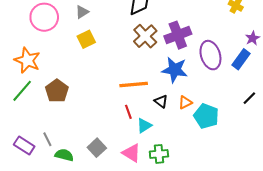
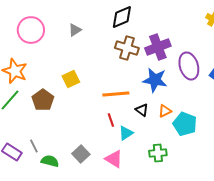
gray triangle: (82, 12) -> (75, 30), moved
brown cross: (145, 36) -> (127, 48), turned -30
yellow square: (86, 39) -> (71, 79), moved
green cross: (159, 154) -> (158, 153), moved

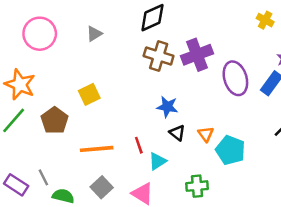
blue star: (155, 80) -> (167, 107), moved, size x0.7
orange line: (116, 94) -> (97, 149), moved
orange triangle: (165, 111) -> (206, 134), turned -40

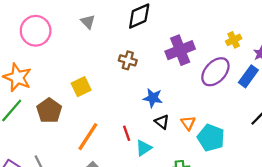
yellow cross: (265, 20) -> (234, 40), moved, turned 35
gray triangle: (94, 34) -> (88, 22), moved, turned -42
brown cross: (159, 56) -> (128, 60), moved, size x0.7
purple ellipse: (235, 78) -> (215, 72), turned 60
orange line: (97, 149) -> (88, 137), turned -52

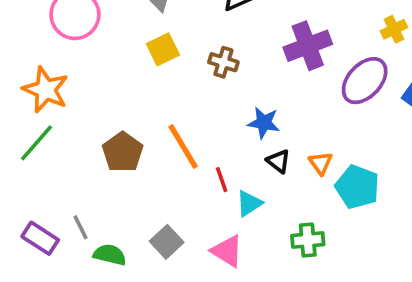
yellow square: (81, 87) -> (163, 49), moved
brown pentagon: (49, 110) -> (123, 152), moved
orange line: (88, 137) -> (183, 147), moved, turned -64

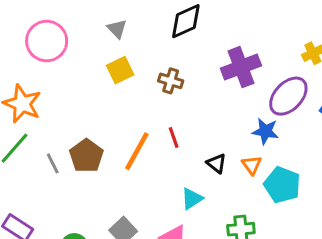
blue star: (264, 123) -> (265, 131), moved
orange line: (183, 147) -> (137, 151), turned 60
red line: (222, 180) -> (174, 137), moved
gray line: (80, 227) -> (53, 163), moved

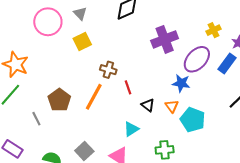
pink circle: (47, 41) -> (48, 22), moved
brown cross: (171, 81) -> (108, 70), moved
red line: (174, 137) -> (128, 87), moved
gray line: (53, 163) -> (36, 119), moved

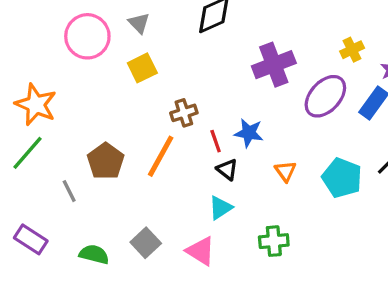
brown cross: (108, 70) -> (184, 113), turned -35
blue star: (181, 83) -> (249, 133), moved
black triangle: (148, 105) -> (227, 169), moved
cyan pentagon: (193, 120) -> (342, 178), moved

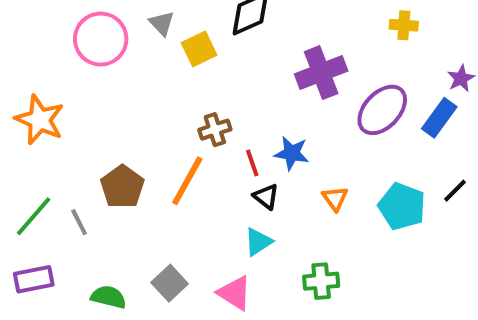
yellow cross: (352, 50) -> (404, 25), moved, turned 30
yellow square: (142, 68) -> (199, 49), moved
green line: (27, 153) -> (34, 216), moved
purple rectangle: (31, 239) -> (34, 279), turned -44

